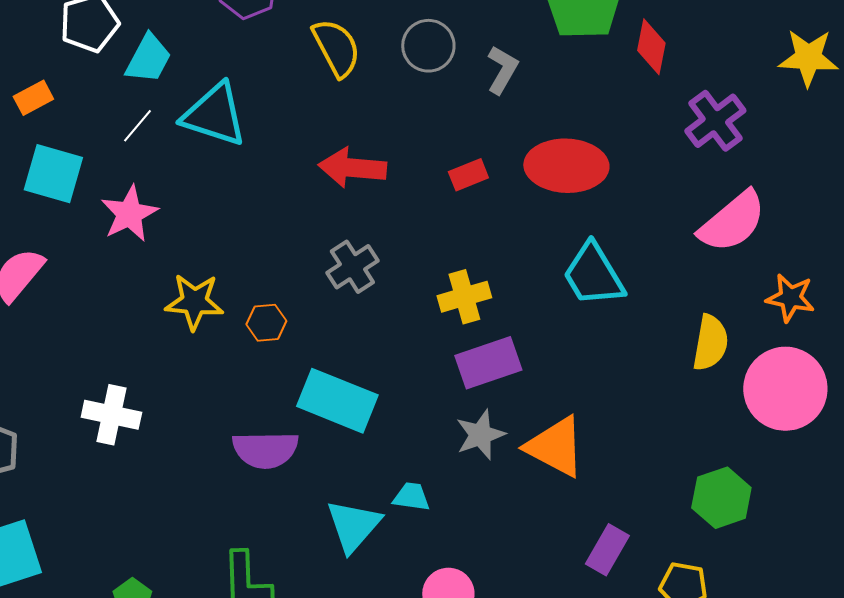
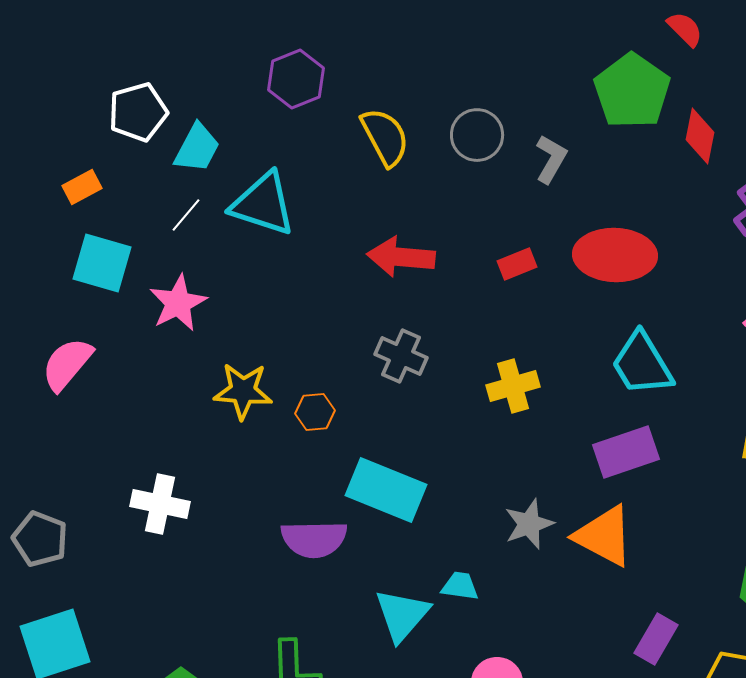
gray cross: (352, 267) -> (401, 356), turned -33
purple rectangle: (488, 363) -> (626, 452), moved

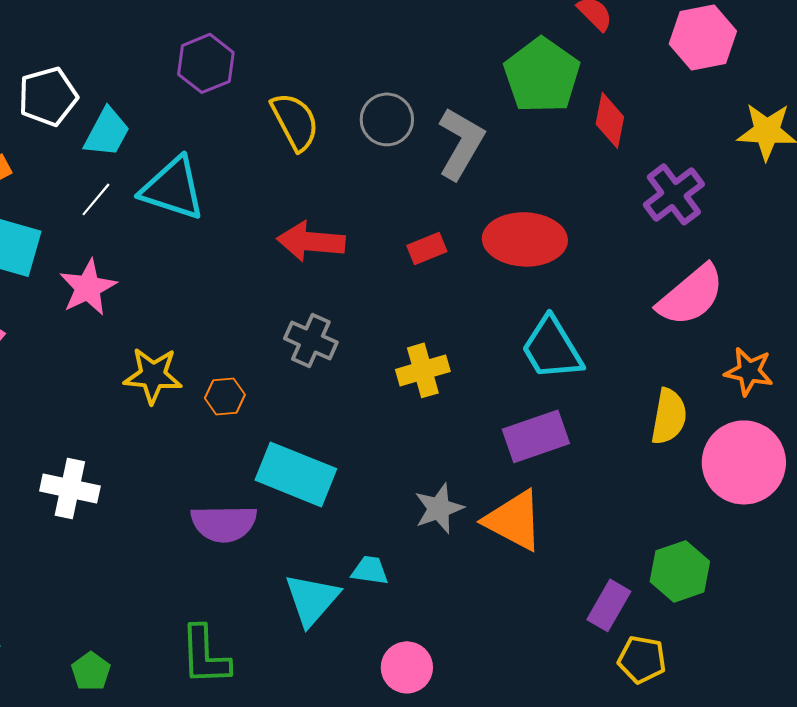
gray L-shape: (551, 159) -> (461, 143), size x1.5
purple rectangle: (656, 639) -> (609, 605), moved

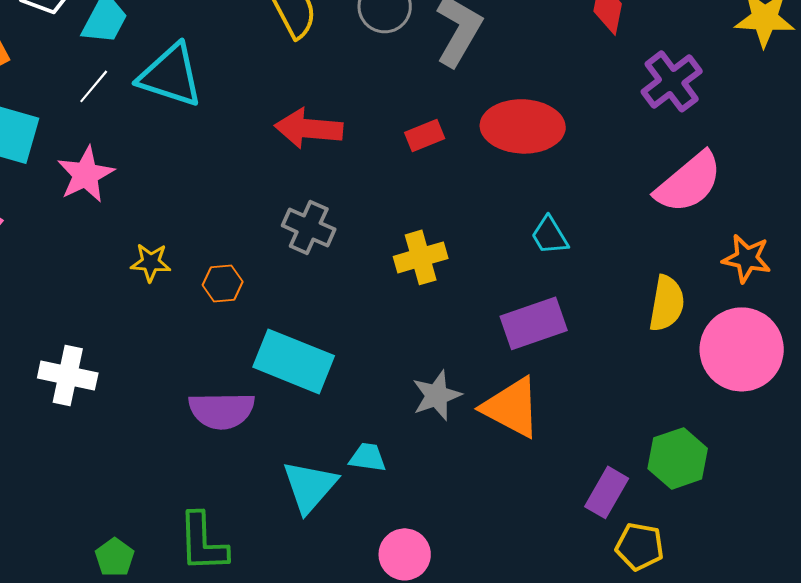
cyan trapezoid: (552, 348) -> (550, 235), size x0.6
yellow star: (153, 375) -> (151, 262), size x0.7
green pentagon: (91, 671) -> (115, 557), moved

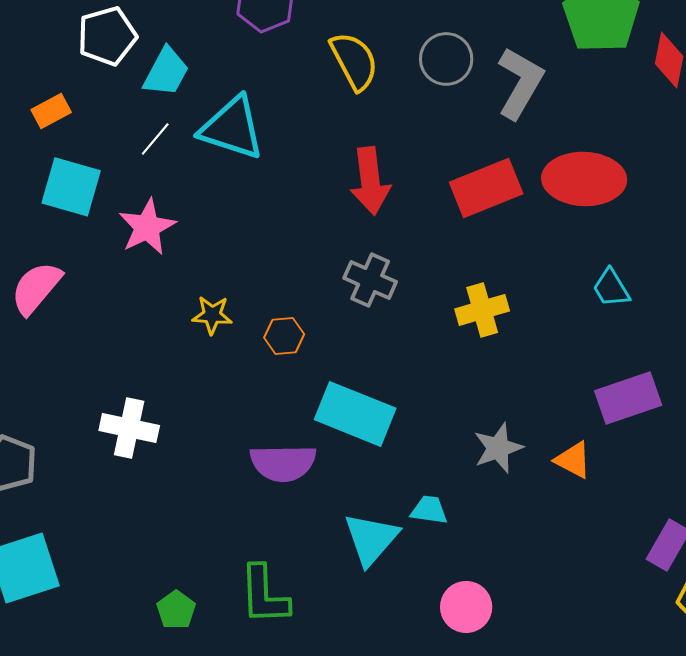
red arrow: (309, 128) -> (370, 181), turned -102
red rectangle: (425, 135) -> (486, 188), size x1.8
purple rectangle: (534, 323) -> (628, 398), moved
orange triangle: (512, 407) -> (573, 460), size x0.6

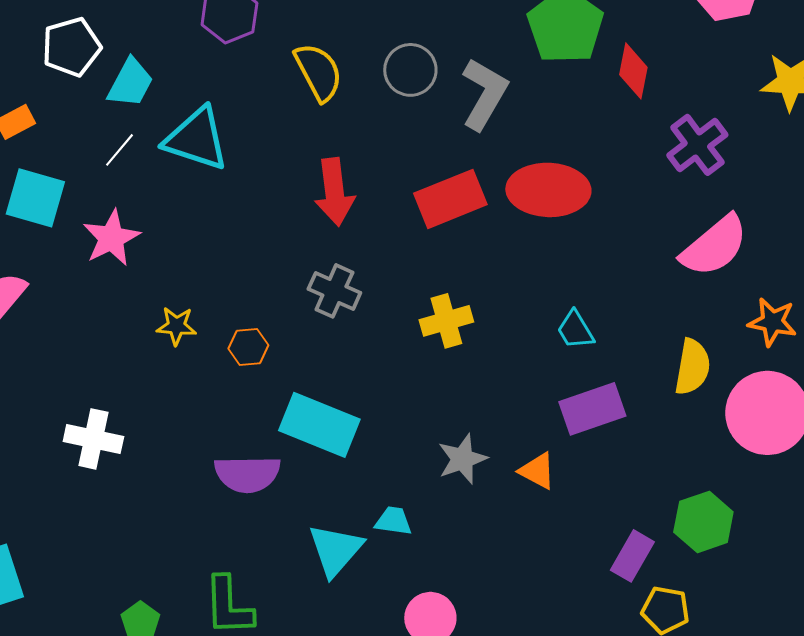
cyan trapezoid: (611, 288) -> (575, 330), moved

